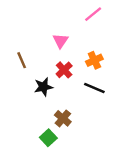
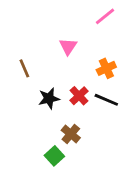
red cross: (64, 70) -> (79, 96), moved

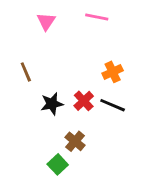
pink line: (105, 16) -> (97, 17), moved, turned 50
pink triangle: (68, 46) -> (46, 21), moved

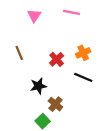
red cross: (84, 101) -> (57, 59), moved
black star: (52, 104) -> (38, 86), moved

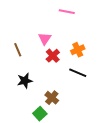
pink triangle: (34, 16) -> (45, 39), moved
black star: (38, 86) -> (25, 81), moved

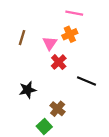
brown line: (18, 50) -> (22, 38), moved, turned 40
orange cross: (78, 50) -> (70, 34), moved

